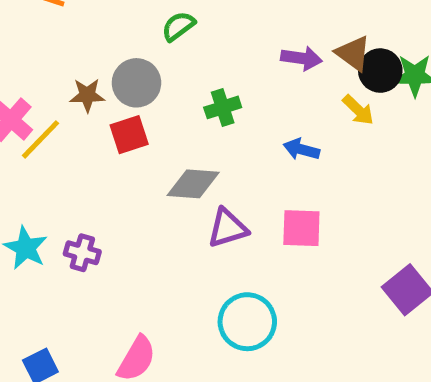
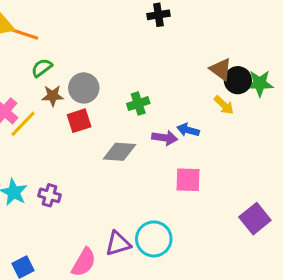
green semicircle: (178, 26) -> (42, 68), moved
purple arrow: (301, 58) -> (165, 138), moved
purple triangle: (228, 228) -> (118, 244), moved

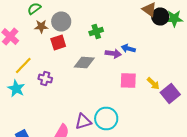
yellow arrow: (224, 105) -> (153, 84), moved
yellow line: (23, 124) -> (23, 66), moved
purple cross: (50, 195) -> (45, 78), moved
purple square: (255, 219) -> (170, 94), moved

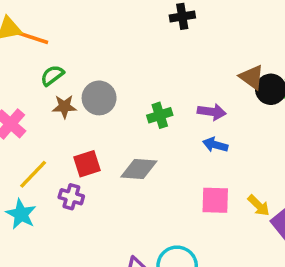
red square: (58, 42) -> (87, 164), moved
purple arrow: (113, 54) -> (212, 112), moved

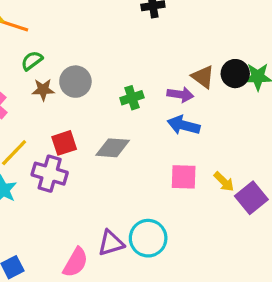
brown triangle: (252, 77) -> (203, 77), moved
blue arrow: (215, 145) -> (184, 125), size x1.4
purple cross: (71, 197) -> (50, 174), size x1.5

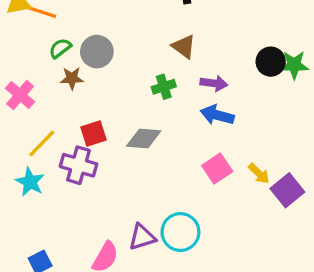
brown triangle: (203, 77) -> (184, 47), moved
gray circle: (75, 82) -> (97, 52), moved
pink square: (184, 177) -> (217, 169), turned -36

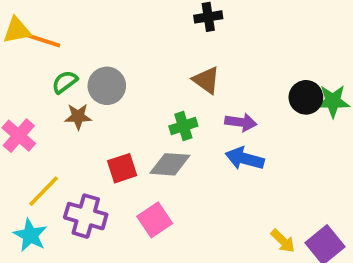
red square: (94, 133) -> (122, 168), moved
gray diamond: (144, 138) -> (170, 164), moved
pink square: (217, 169) -> (155, 220), moved
yellow arrow: (259, 174) -> (283, 241), moved

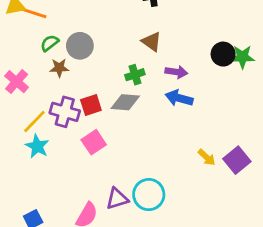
purple cross: (86, 216) -> (65, 112), moved
pink square: (155, 220) -> (94, 142), moved
cyan star: (30, 235) -> (37, 146), moved

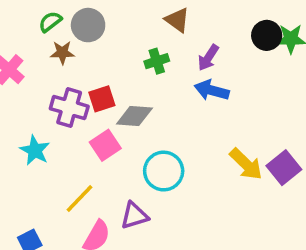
purple arrow: (176, 72) -> (208, 58), turned 115
gray diamond: (125, 102) -> (134, 116), moved
yellow line: (34, 122) -> (79, 198), moved
yellow arrow: (207, 157) -> (246, 164), size x1.5
cyan circle: (149, 195) -> (164, 171), moved

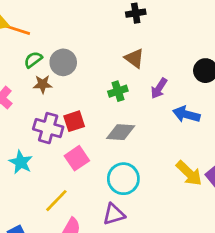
blue arrow: (212, 90) -> (186, 114), moved
gray diamond: (134, 116) -> (121, 132), moved
purple triangle: (134, 216) -> (114, 214), moved

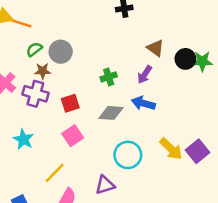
brown triangle: (134, 58) -> (155, 48), moved
blue arrow: (186, 114) -> (143, 103), moved
purple cross: (48, 128) -> (35, 94), moved
cyan circle: (123, 179) -> (128, 155), moved

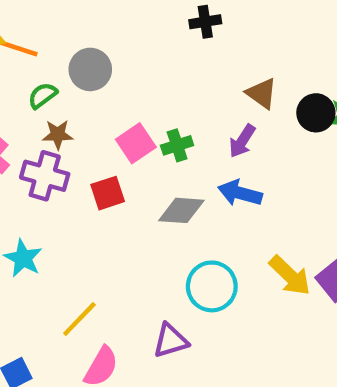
gray circle: (61, 52) -> (90, 69), moved
pink square: (73, 136) -> (136, 143), moved

